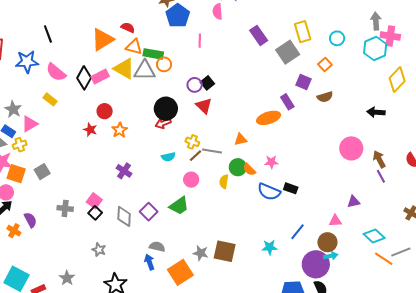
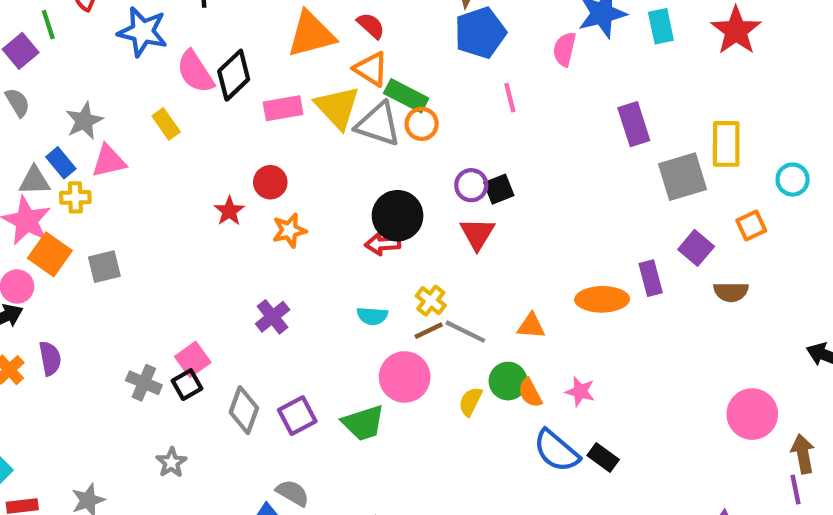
pink line: (200, 41) -> (510, 98), turned -32
black diamond: (84, 78) -> (234, 75), moved
pink circle: (191, 180) -> (405, 377), size x1.5
gray cross: (65, 208) -> (144, 383), moved

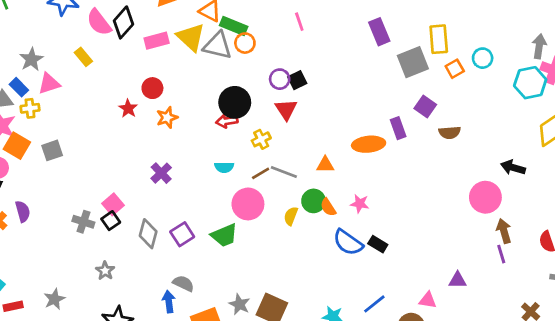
orange square: (751, 226) -> (455, 69), moved
yellow cross: (431, 301) -> (261, 139), moved, turned 30
pink circle: (752, 414) -> (485, 197), moved

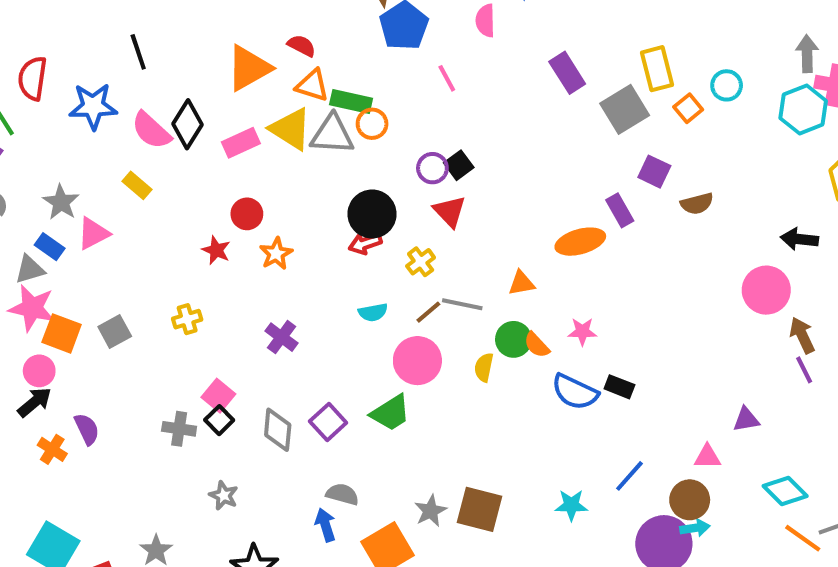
yellow cross: (30, 108) -> (187, 319), moved
gray star: (239, 304) -> (430, 511), turned 30

